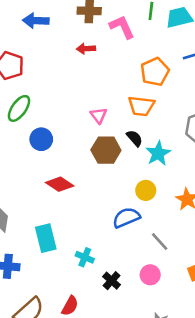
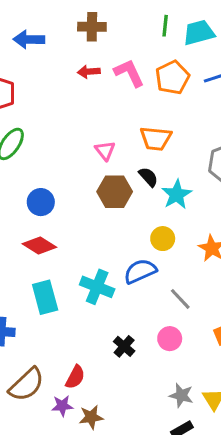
pink L-shape: (122, 27) -> (129, 73), moved
orange pentagon: (155, 72) -> (172, 77), moved
blue circle: (41, 139) -> (41, 202), moved
red diamond: (60, 184) -> (39, 246), moved
cyan cross: (85, 257) -> (97, 287), moved, size x1.5

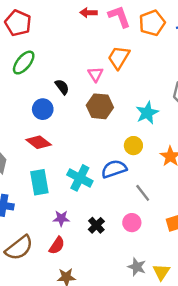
orange trapezoid: (156, 139) -> (119, 57), moved, turned 110
black semicircle: (148, 177) -> (62, 87), moved
purple star: (62, 406) -> (61, 218), moved

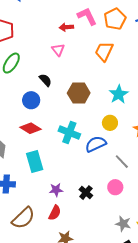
red arrow: (89, 13) -> (66, 27), moved
orange trapezoid: (119, 57) -> (104, 51), moved
pink triangle: (95, 74) -> (58, 50), moved
cyan cross: (80, 178) -> (69, 132), moved

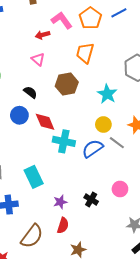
brown hexagon: (79, 93) -> (67, 84), moved
red diamond: (31, 128) -> (45, 122), moved, turned 45
gray line: (122, 162) -> (117, 143), moved

